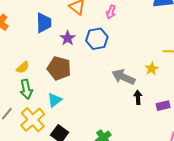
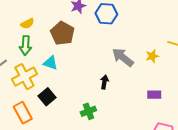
black arrow: (138, 97) -> (104, 82), moved
cyan triangle: (55, 100) -> (50, 63), turned 42

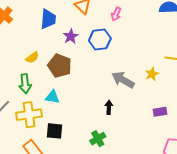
yellow semicircle: (27, 24) -> (32, 58), moved
yellow cross: (24, 77) -> (29, 115), turned 30
black square: (47, 97) -> (55, 131), turned -36

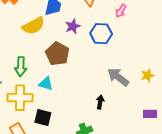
yellow semicircle: (32, 58) -> (34, 26), moved, size x1.6

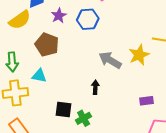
yellow star: (148, 75) -> (139, 55), size x1.5
purple rectangle: (150, 114) -> (146, 101), moved
black square: (43, 117) -> (64, 110), moved

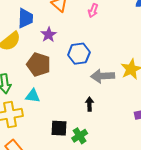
blue hexagon: (88, 19) -> (79, 54), moved
gray arrow: (110, 60) -> (103, 76), turned -30

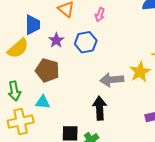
blue hexagon: (79, 54) -> (86, 42), moved
black arrow: (89, 104) -> (100, 108), size x1.6

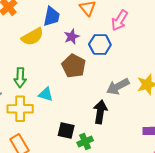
pink arrow: (100, 15) -> (120, 20), size x1.5
brown pentagon: (47, 70) -> (74, 66), moved
gray arrow: (112, 80) -> (118, 87), turned -35

